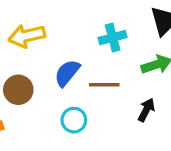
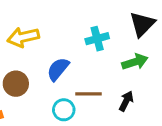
brown line: (104, 85) -> (88, 94), moved

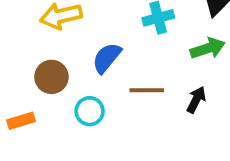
cyan circle: (64, 110) -> (90, 111), moved

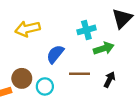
green arrow: (208, 48) -> (104, 48), moved
brown circle: (51, 77) -> (22, 78), moved

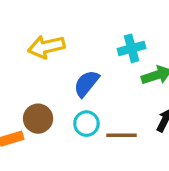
brown line: (79, 74) -> (122, 135), moved
cyan circle: (45, 86) -> (86, 124), moved

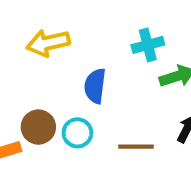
blue semicircle: (86, 83) -> (95, 86), turned -32
cyan circle: (86, 124) -> (77, 133), moved

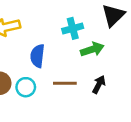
brown line: (136, 147) -> (65, 83), moved

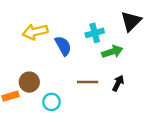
blue semicircle: (37, 56) -> (63, 46), moved, turned 144
cyan circle: (26, 87) -> (51, 102), moved

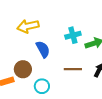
cyan cross: (95, 33) -> (73, 35), moved
blue semicircle: (63, 46) -> (43, 49), moved

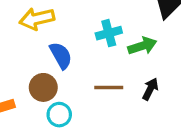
brown circle: (23, 69) -> (43, 87), moved

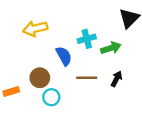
blue semicircle: (61, 55) -> (64, 56), moved

